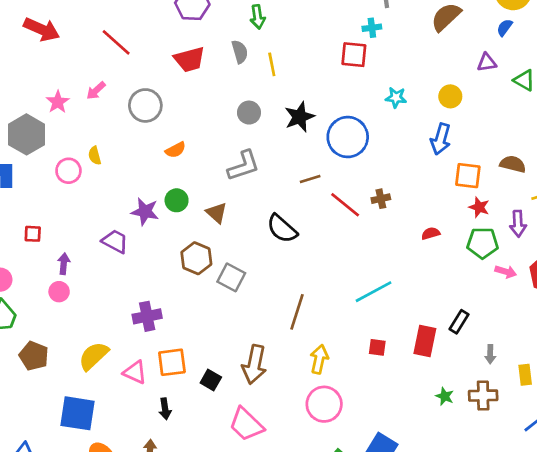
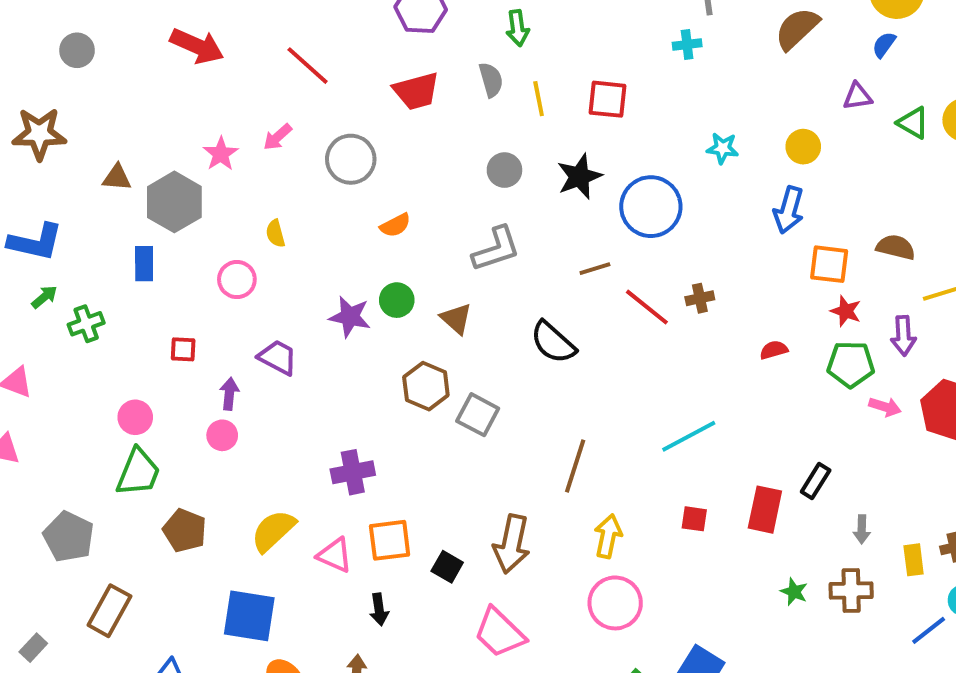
red square: (354, 55) -> (607, 99), moved
pink circle: (68, 171) -> (237, 280), moved
purple trapezoid: (115, 241) -> (278, 357), moved

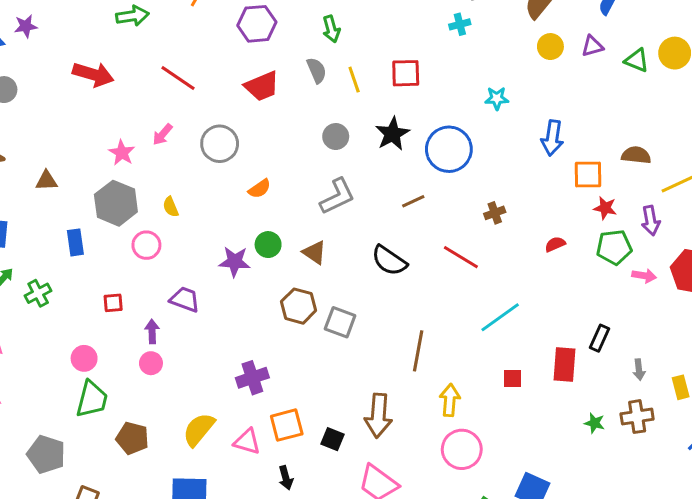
yellow circle: (803, 147) -> (550, 47), moved
gray hexagon: (174, 202) -> (116, 203), moved
red line: (647, 307) -> (461, 257), moved

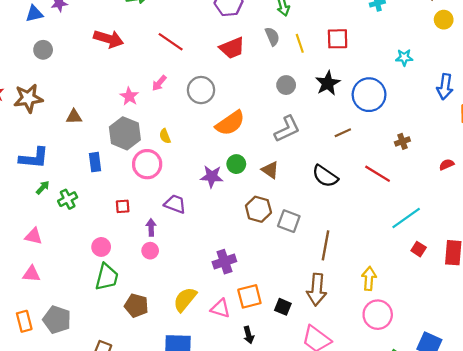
orange semicircle: (260, 189) -> (230, 123), size x1.8
pink circle: (146, 245) -> (147, 164), size x1.4
brown line: (418, 351) -> (325, 245), moved
red square: (513, 378) -> (419, 249), moved, turned 32
gray pentagon: (46, 454) -> (57, 320), moved

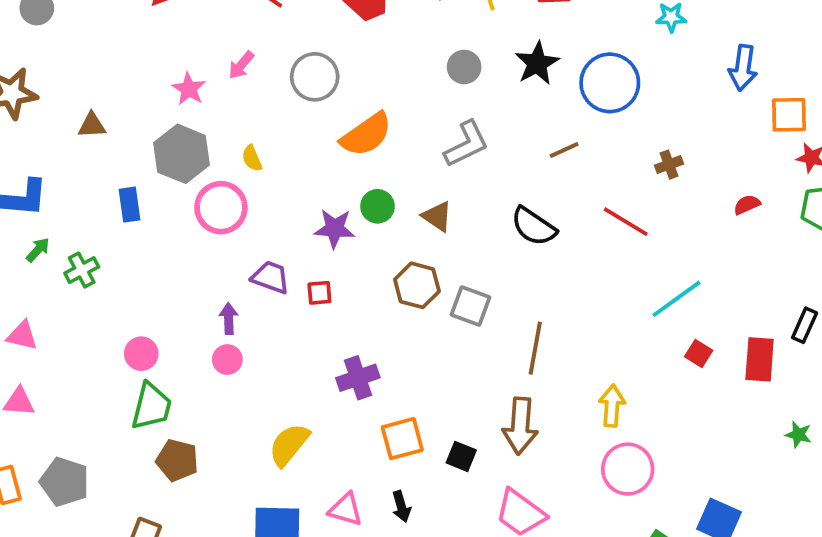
red square: (123, 206) -> (319, 293), moved
brown pentagon: (136, 306) -> (177, 460), moved
pink triangle: (220, 308) -> (346, 509), moved

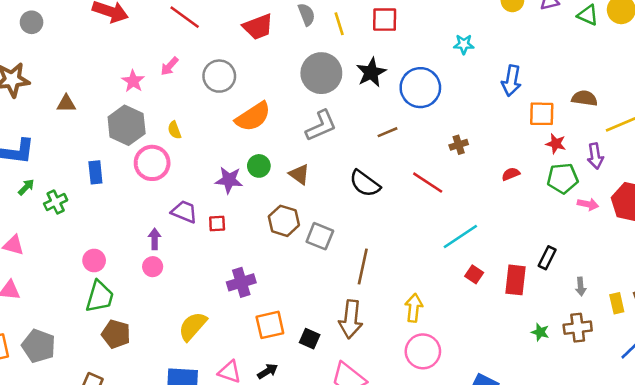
gray circle: (464, 67) -> (321, 73), size x1.8
blue rectangle: (130, 205) -> (95, 172), moved
black arrow: (401, 506) -> (268, 371), turned -108

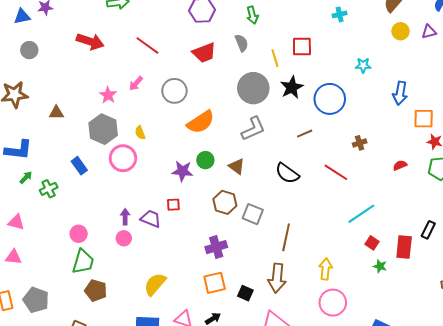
yellow line: (339, 24) -> (275, 58), moved
blue rectangle: (95, 172) -> (79, 166), turned -30
purple trapezoid: (184, 212) -> (151, 219), moved
purple cross: (241, 282) -> (216, 247), moved
green star: (540, 332) -> (380, 266), moved

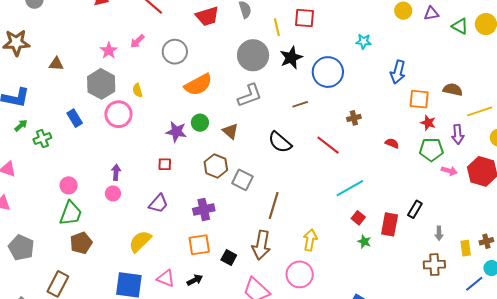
red semicircle: (400, 165) -> (392, 143), turned 40
purple trapezoid: (151, 219) -> (158, 204), moved, turned 105
brown pentagon: (96, 290) -> (81, 243), turned 30
pink circle: (333, 303) -> (300, 274), moved

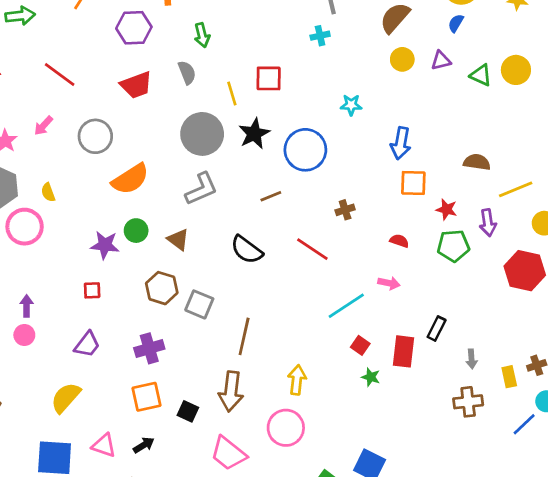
orange square: (419, 99) -> (413, 183), moved
pink arrow: (449, 171) -> (389, 283), moved

